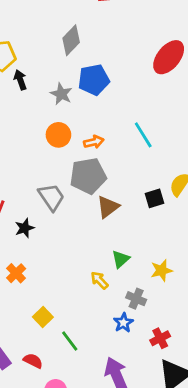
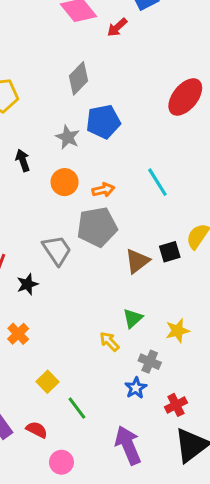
black arrow: (20, 80) -> (23, 160), moved
brown triangle: (108, 207) -> (137, 261), moved

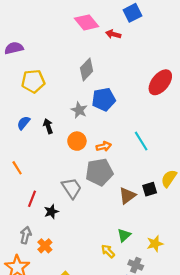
red arrow: (117, 27) -> (113, 34), turned 56

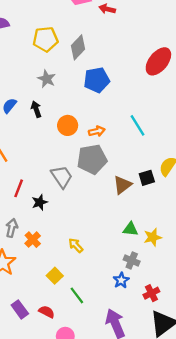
yellow pentagon: (33, 81) -> (45, 39), moved
gray star: (79, 110) -> (47, 79), moved
green triangle: (124, 235) -> (130, 229), moved, turned 48
yellow arrow: (108, 251) -> (76, 245), moved

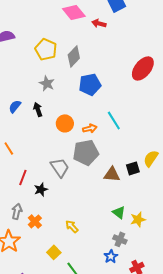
yellow pentagon: (45, 39) -> (46, 49), turned 30
cyan line: (137, 125) -> (114, 120), moved
brown triangle: (122, 185) -> (112, 174), turned 42
green triangle: (130, 229) -> (119, 212), turned 32

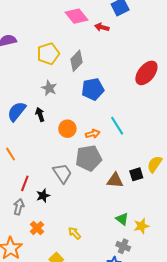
yellow pentagon: (46, 49) -> (48, 54), turned 30
blue semicircle: (15, 106) -> (17, 111), size x1.5
gray arrow: (17, 211) -> (19, 207), moved

